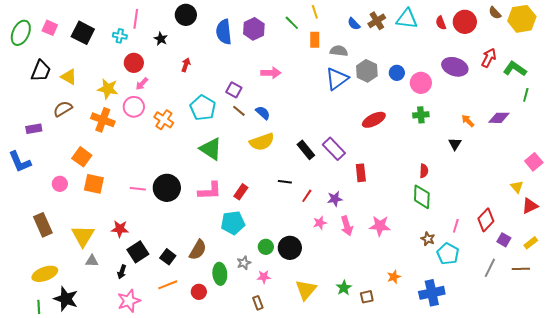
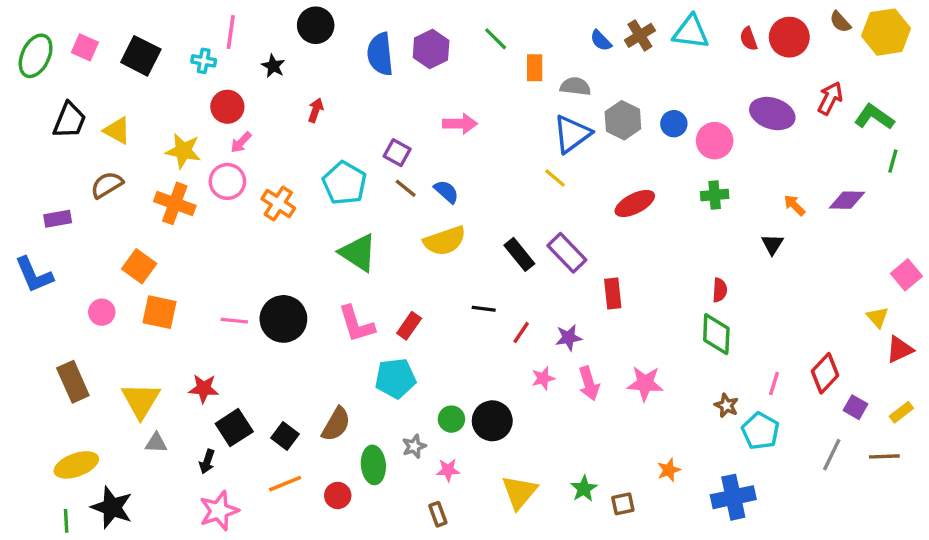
yellow line: (315, 12) -> (555, 178), moved, turned -32
pink L-shape: (210, 191) -> (356, 324), turned 75

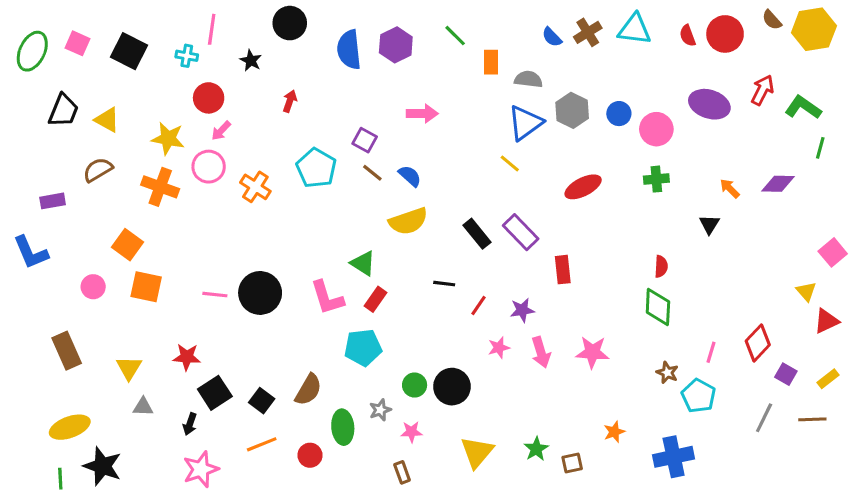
green triangle: (358, 253) -> (363, 263), moved, size x0.7
yellow triangle: (141, 400) -> (129, 368), size x0.7

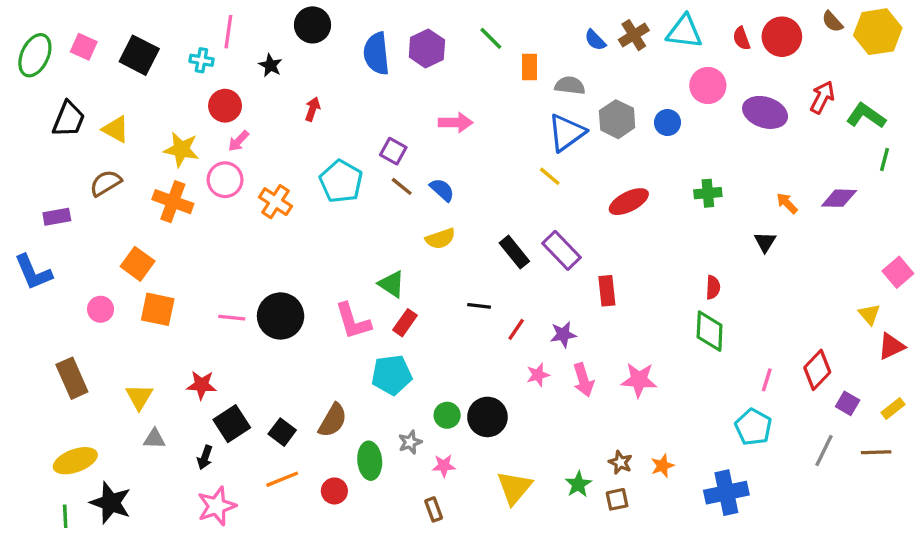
pink circle: (656, 129) -> (708, 85), moved
yellow semicircle: (408, 221) -> (440, 239), size x0.7
brown star: (667, 373) -> (620, 462), moved

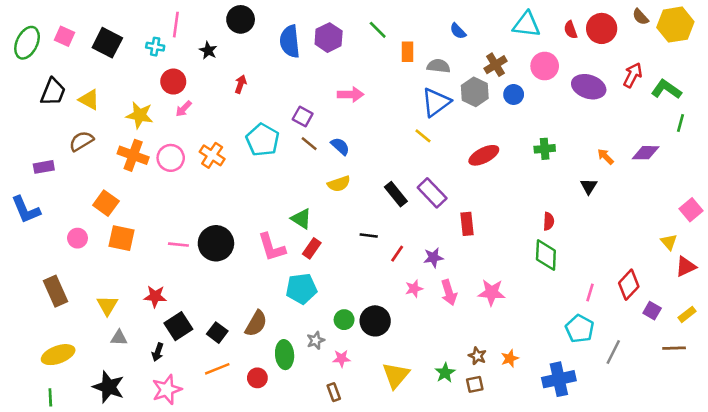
brown cross: (634, 35) -> (495, 65), moved
pink circle: (225, 180) -> (171, 158), moved
gray line: (824, 451) -> (613, 352), moved
black star: (111, 503) -> (109, 387), moved

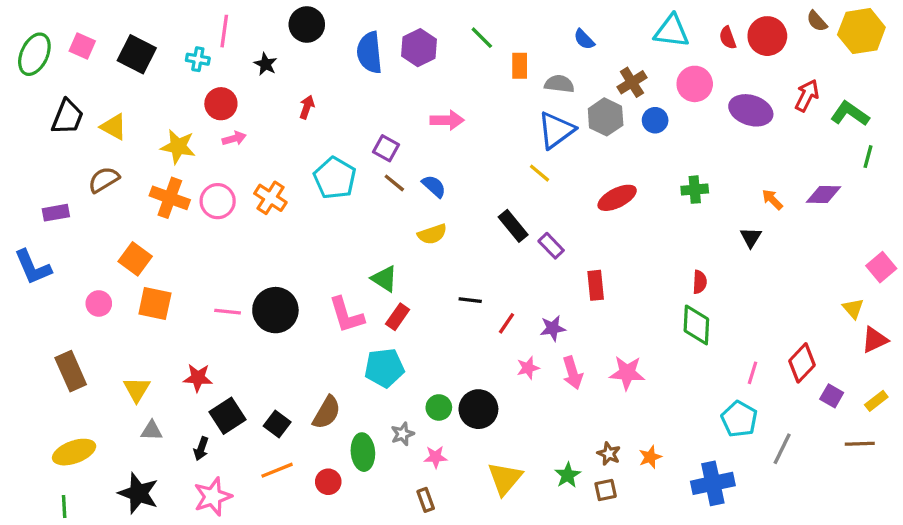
pink arrow: (184, 109) -> (234, 138), turned -150
purple rectangle: (432, 193) -> (551, 246), size x0.7
black rectangle: (396, 194) -> (513, 226), moved

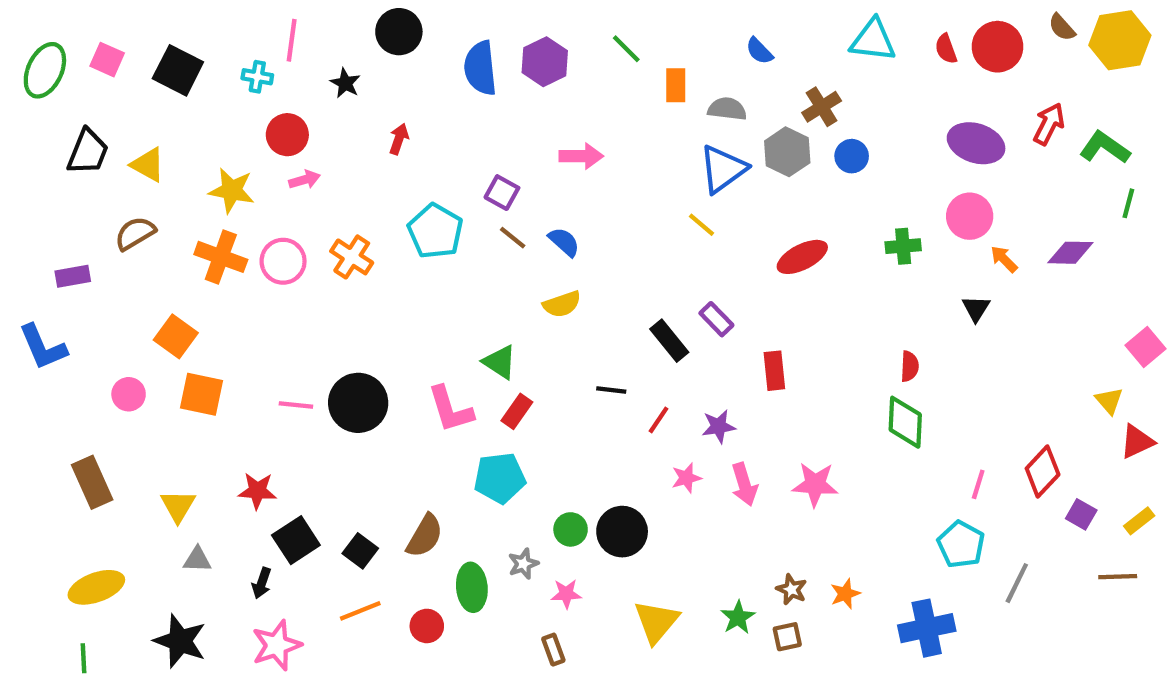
pink circle: (695, 84) -> (970, 216), moved
black rectangle: (513, 226) -> (669, 341), moved

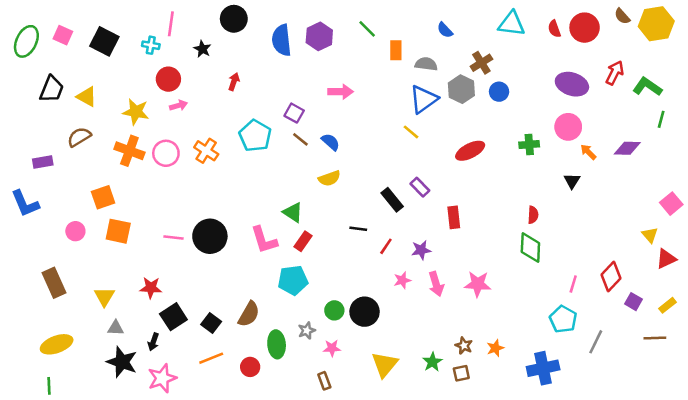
orange square: (176, 336) -> (103, 197), turned 35
black star: (180, 641) -> (122, 362), moved

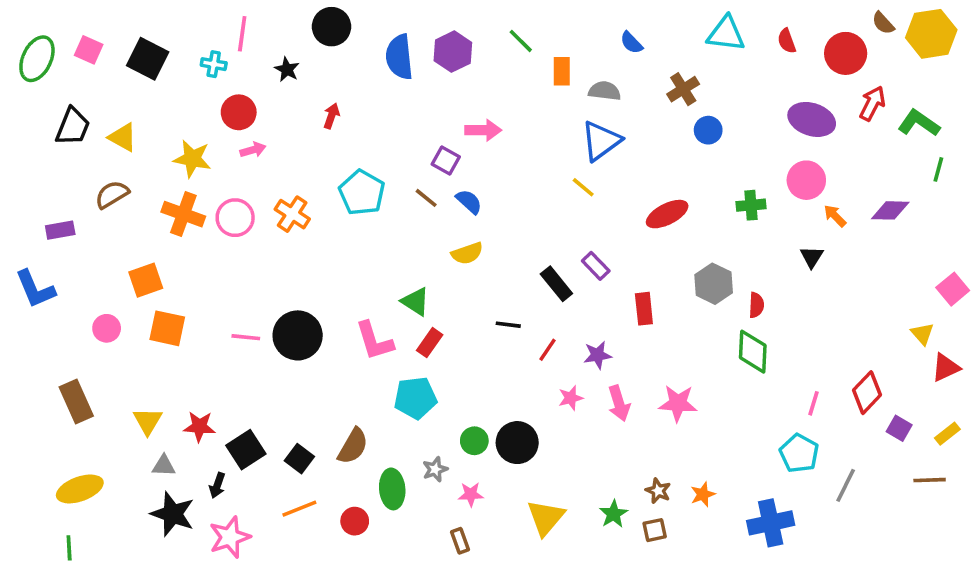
red circle: (585, 28) -> (846, 53), moved
gray hexagon: (461, 89) -> (714, 284), moved
purple square: (294, 113) -> (446, 161), moved
red star: (151, 288) -> (199, 426), moved

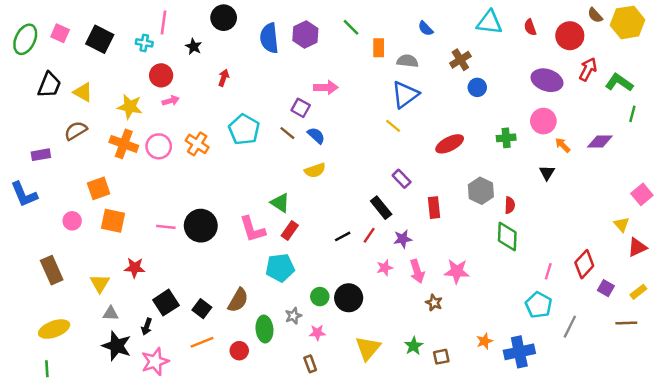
black rectangle: (556, 284) -> (381, 208), moved
black line: (508, 325) -> (343, 236), moved, turned -35
red star: (199, 426) -> (135, 268), moved
brown star: (658, 491) -> (434, 303), moved
orange star: (703, 494) -> (484, 341), moved

